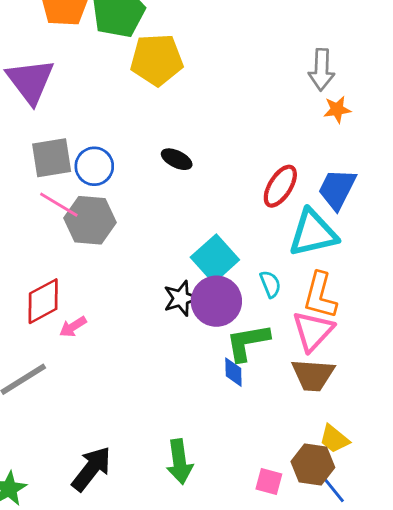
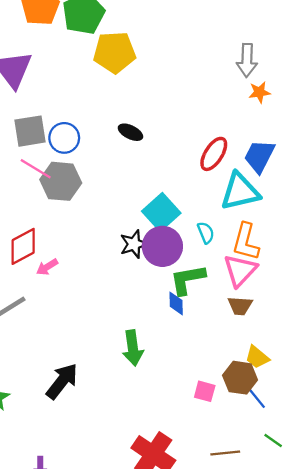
brown trapezoid: (313, 375) -> (240, 306), size x0.7
green arrow: (179, 462) -> (133, 348), moved

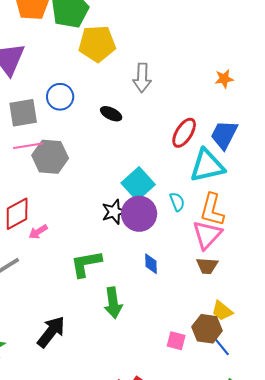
gray arrow: (247, 60) -> (142, 78), moved
blue circle: (64, 138) -> (60, 97), moved
pink line: (36, 169) -> (28, 146), turned -40
green L-shape: (188, 279) -> (86, 264), moved

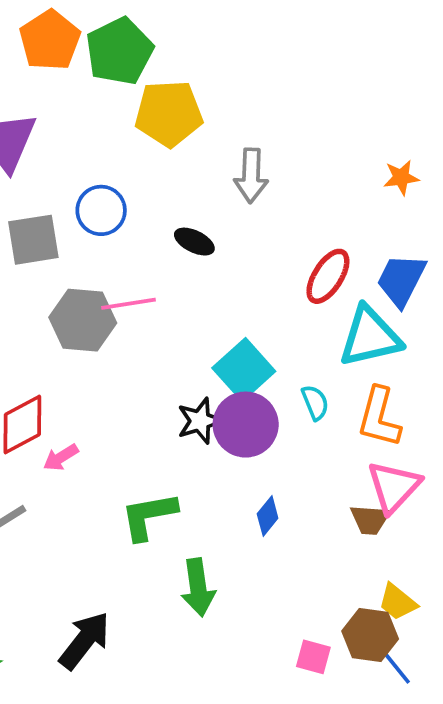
pink line: (28, 146) -> (129, 304), moved
pink triangle: (207, 235) -> (394, 487), moved
blue diamond: (151, 264) -> (268, 516), turned 40

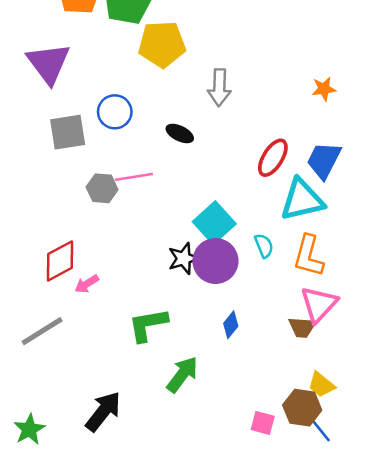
gray hexagon: (83, 320) -> (102, 188), size x0.7
green arrow: (198, 587) -> (182, 374), turned -135

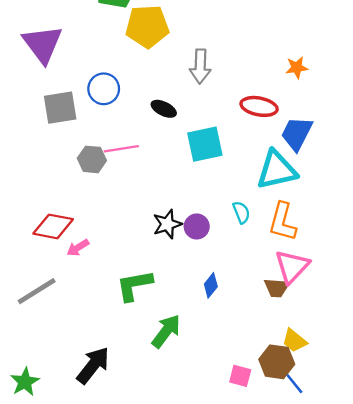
red ellipse: (273, 158) -> (259, 106), moved, turned 69
cyan square: (214, 223) -> (205, 144), moved, turned 30
red diamond: (60, 261) -> (53, 226), turned 39
purple circle: (215, 261) -> (197, 226), size x0.6

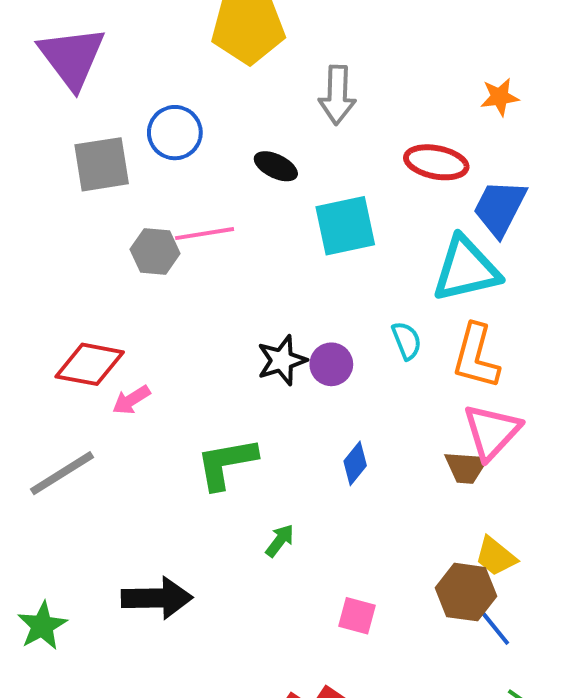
green arrow: (166, 331) -> (280, 541), size x0.6
black arrow: (93, 365) -> (157, 598), turned 51
pink square: (240, 376) -> (357, 616), moved

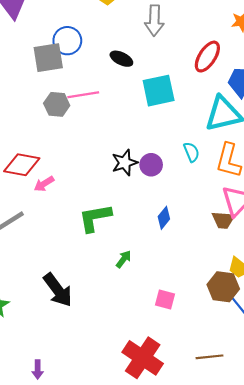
red ellipse: (436, 162) -> (207, 57), turned -68
gray square: (102, 164) -> (48, 58), moved
black arrow: (157, 598) -> (58, 290), turned 54

